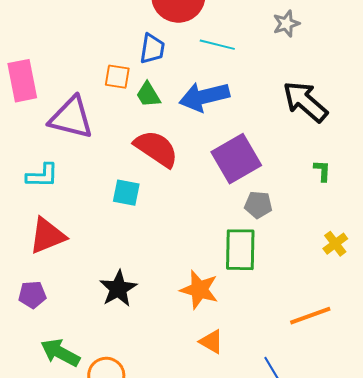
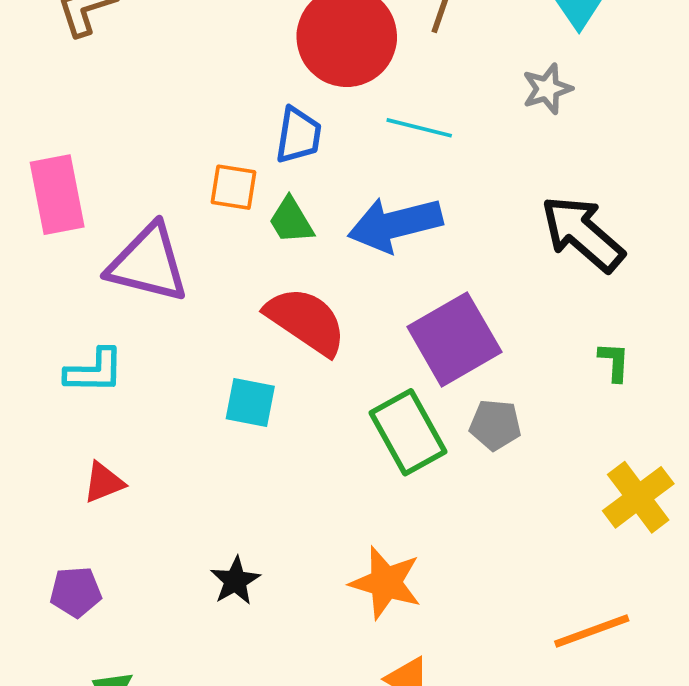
red triangle: (47, 236) -> (104, 482), size x0.6
yellow cross: (335, 244) -> (638, 497), size x1.5
green rectangle: (240, 250) -> (408, 432), moved, turned -30
black star: (118, 289) -> (235, 581), size x0.7

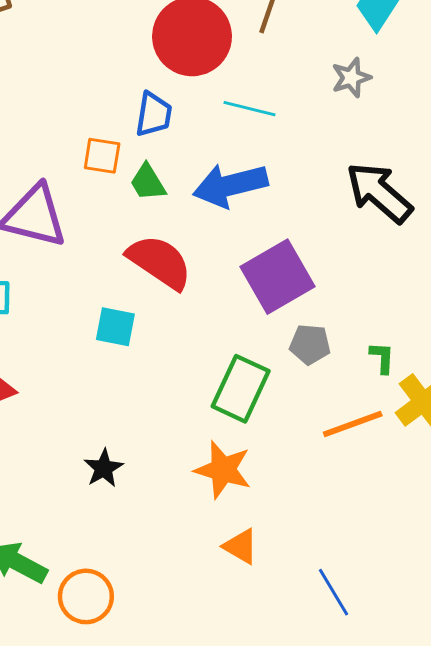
green L-shape: (614, 362) -> (382, 358), moved
green rectangle: (408, 432) -> (241, 389), moved, turned 54
orange line: (592, 631) -> (353, 424), moved

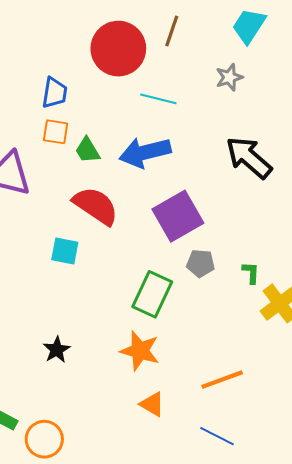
blue trapezoid: (154, 115) -> (55, 93), moved
orange line: (353, 424) -> (222, 380), moved
blue line: (334, 592) -> (217, 436), turned -32

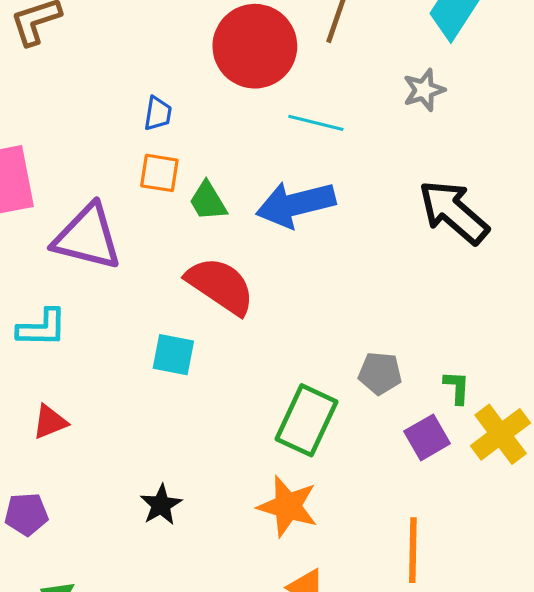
blue trapezoid: (55, 93) -> (158, 113), size x0.7
purple square: (178, 216) -> (427, 437), moved, size x0.6
orange line: (222, 380) -> (413, 550), turned -69

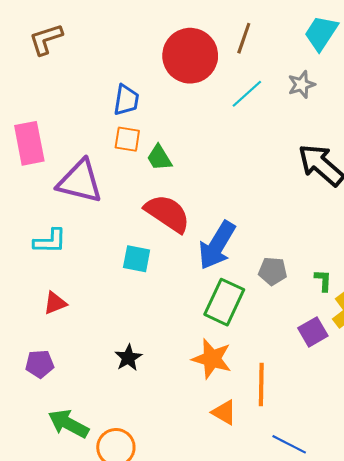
blue trapezoid: (158, 113) -> (126, 100), size x1.4
cyan line: (316, 123) -> (247, 94), moved, turned -56
blue arrow: (296, 204) -> (217, 245), moved, turned -45
purple square: (427, 437) -> (313, 332), moved
orange line: (413, 550) -> (261, 385), moved

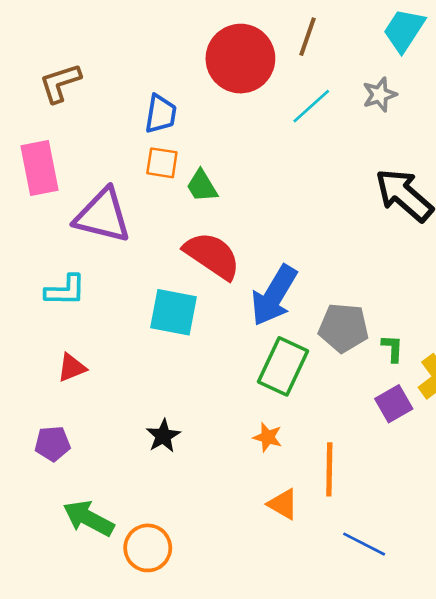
brown L-shape: (46, 39) -> (60, 83), moved
cyan square: (137, 259) -> (173, 312), size x1.4
gray pentagon: (273, 271) -> (344, 328), size x1.4
green L-shape: (323, 280) -> (392, 348), moved
orange star: (212, 359) -> (268, 437), size x0.6

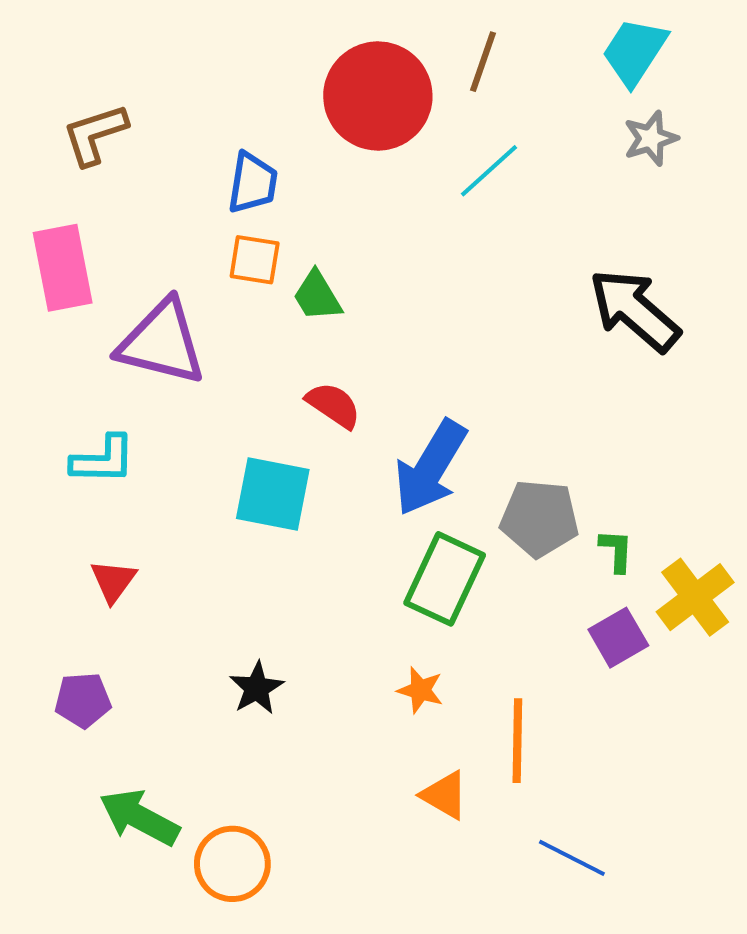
gray star: (380, 95) -> (651, 138), moved
red semicircle: (212, 256) -> (333, 405), size x0.6
red triangle: (72, 368) -> (113, 581), turned -32

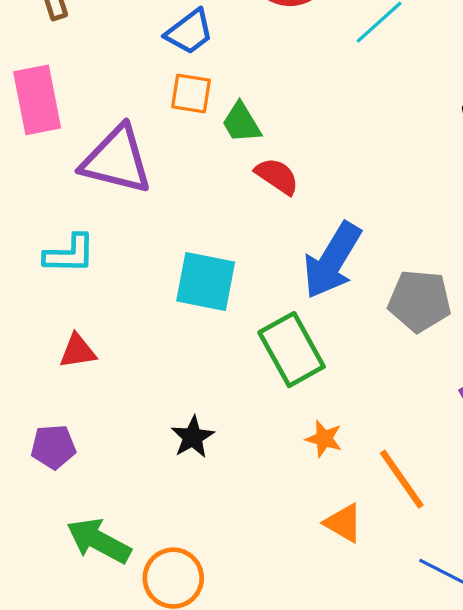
blue trapezoid: (253, 183) -> (189, 32), turned 44
red semicircle: (333, 405) -> (277, 176), moved
green rectangle: (445, 579) -> (292, 350), moved, turned -54
red triangle: (113, 581) -> (78, 351), turned 45
orange line: (517, 741) -> (402, 479), turned -36

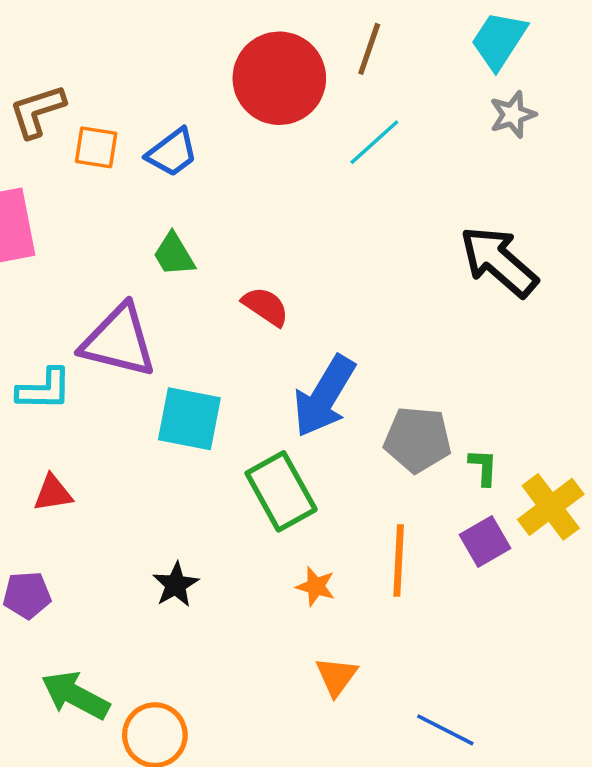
orange square: (191, 93) -> (96, 147), moved
green trapezoid: (241, 123) -> (174, 255), moved
purple triangle: (117, 160) -> (119, 341), moved
orange line: (402, 479) -> (399, 560), moved, turned 38
orange triangle: (343, 523) -> (336, 676), turned 36

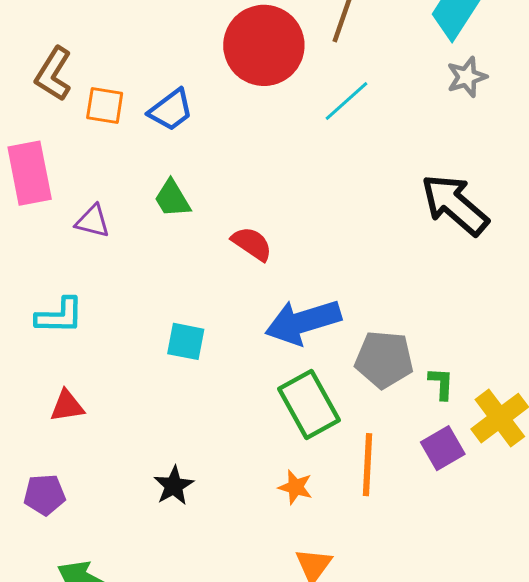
brown L-shape: (37, 111) -> (54, 74), turned -40
purple triangle: (119, 341) -> (93, 221), moved, size x0.5
blue arrow: (324, 396) -> (303, 322), turned 42
cyan square: (189, 419) -> (186, 341), size x0.7
green rectangle: (281, 491) -> (309, 405), moved

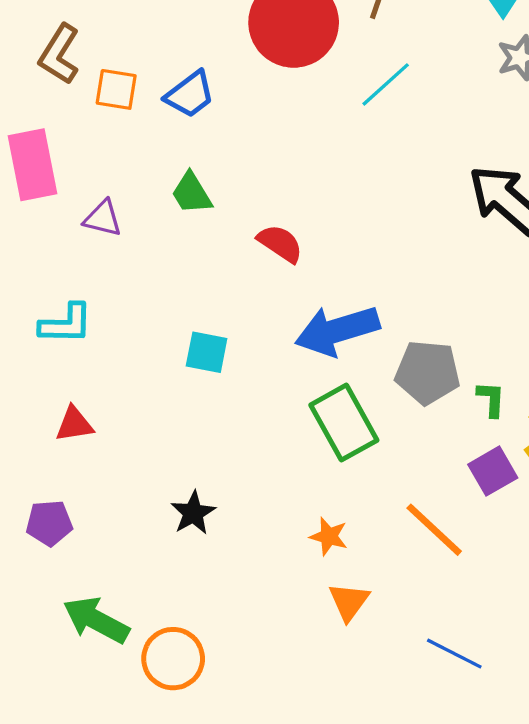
orange line: (368, 465) -> (434, 530), moved, turned -50
orange star: (295, 487) -> (329, 536), moved

